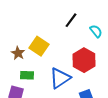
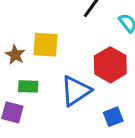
yellow square: (39, 46) -> (45, 45), turned -30

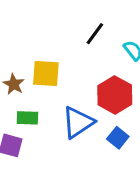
blue square: (113, 117) -> (118, 138), moved, turned -30

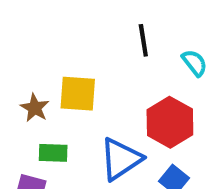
black line: (95, 34) -> (143, 40), turned -45

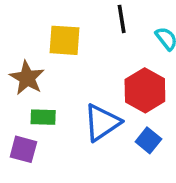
yellow square: (78, 94) -> (65, 40), moved
brown star: (35, 108) -> (27, 78), size x1.4

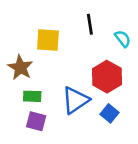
purple square: (23, 149) -> (36, 121), moved

